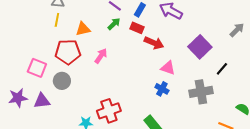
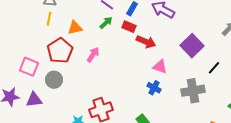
red pentagon: (68, 52) -> (60, 51), turned -30

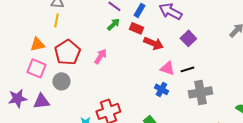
orange triangle: (75, 28) -> (37, 44), moved
purple square: (192, 46) -> (188, 38), moved, size x0.7
black line: (214, 68) -> (187, 69), moved, turned 32

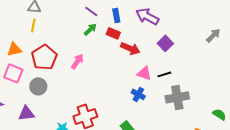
blue rectangle: (139, 10) -> (116, 15), turned -40
purple triangle: (41, 101) -> (26, 113), moved

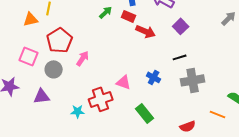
orange triangle: (14, 49) -> (31, 19), moved
pink arrow: (77, 61) -> (83, 58), moved
pink triangle: (144, 73) -> (124, 82), moved

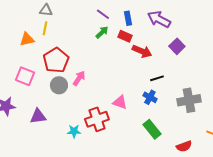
black line: (180, 57) -> (157, 78), moved
gray circle: (54, 69) -> (59, 85), moved
green rectangle: (145, 113) -> (152, 129), moved

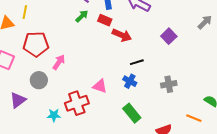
purple square: (177, 46) -> (169, 36), moved
red pentagon: (56, 60) -> (36, 44), turned 30
gray circle: (59, 85) -> (39, 80), moved
gray cross: (189, 100) -> (169, 84), size x0.7
purple triangle: (38, 116) -> (18, 100), turned -30

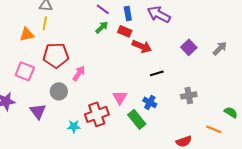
gray arrow: (205, 22) -> (220, 48), moved
blue cross: (130, 81) -> (150, 102), moved
pink triangle: (100, 86) -> (120, 97), turned 42
purple triangle: (18, 100) -> (38, 111), turned -30
green rectangle: (132, 113) -> (137, 119), moved

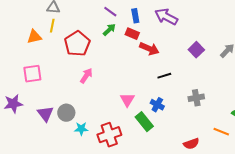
red pentagon: (56, 55) -> (77, 44), moved, turned -30
pink square: (25, 71) -> (32, 74), turned -30
gray circle: (59, 91) -> (66, 113), moved
red cross: (97, 114) -> (109, 135), moved

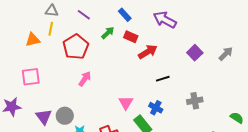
purple line: (110, 12) -> (84, 15), moved
blue rectangle: (135, 16) -> (125, 15), moved, turned -32
red arrow: (149, 49) -> (148, 52), turned -54

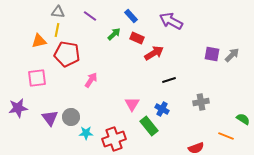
red pentagon: (76, 47) -> (67, 54), moved, turned -30
purple square: (195, 53) -> (212, 54), moved, turned -35

